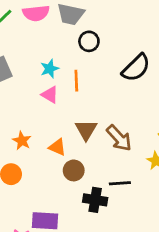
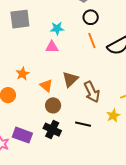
orange line: (76, 81) -> (92, 41), moved, turned -35
pink triangle: (50, 95) -> (52, 47), turned -48
black cross: (95, 200) -> (52, 130), moved

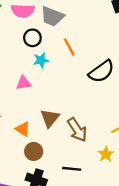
black circle: (91, 17) -> (32, 38), moved
cyan star: (57, 28) -> (41, 60), moved
orange line: (92, 41) -> (69, 47), moved

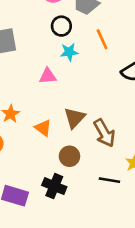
brown circle: (34, 151) -> (69, 156), moved
black line: (72, 169) -> (109, 180), moved

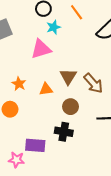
pink triangle: (48, 76) -> (41, 49), size x1.5
orange triangle: (43, 128) -> (46, 89), turned -32

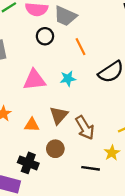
cyan star: (54, 27) -> (68, 79), moved
black cross: (64, 132) -> (28, 163), moved

